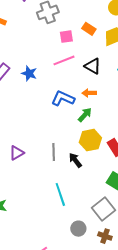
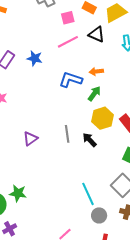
black triangle: (93, 66) -> (97, 34), moved
cyan line: (60, 194) -> (88, 194), moved
gray circle: (78, 229) -> (99, 215), moved

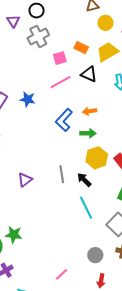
blue L-shape: (71, 80) -> (64, 120), turned -65
green arrow: (94, 94) -> (88, 133), turned 56
cyan line: (88, 194) -> (86, 208), moved

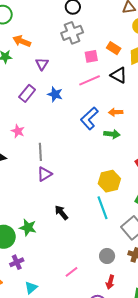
purple triangle: (13, 21) -> (42, 64), moved
yellow hexagon: (97, 158) -> (109, 181), moved
gray line: (62, 174) -> (40, 152), moved
black arrow: (84, 180) -> (61, 213), moved

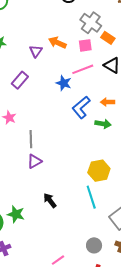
gray cross: (72, 33) -> (91, 23), moved, turned -35
orange arrow: (22, 41) -> (57, 43), moved
blue star: (55, 94) -> (64, 83), moved

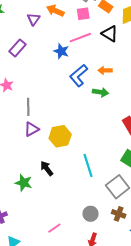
yellow hexagon: (99, 171) -> (60, 136), moved
green star: (16, 214) -> (24, 183), moved

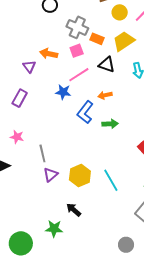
orange arrow: (105, 70) -> (105, 95), moved
cyan line: (88, 165) -> (111, 180), moved

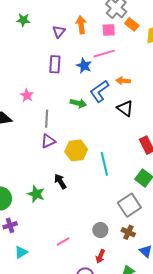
orange arrow: (49, 54) -> (81, 25), turned 54
black triangle: (107, 65) -> (125, 108), moved
purple rectangle: (20, 98) -> (55, 64), moved, turned -42
green arrow: (110, 124) -> (78, 103), moved

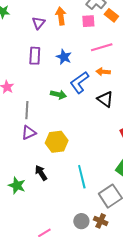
pink line: (104, 54) -> (102, 47), moved
cyan line: (104, 164) -> (82, 177), moved
brown cross: (128, 232) -> (101, 221), moved

